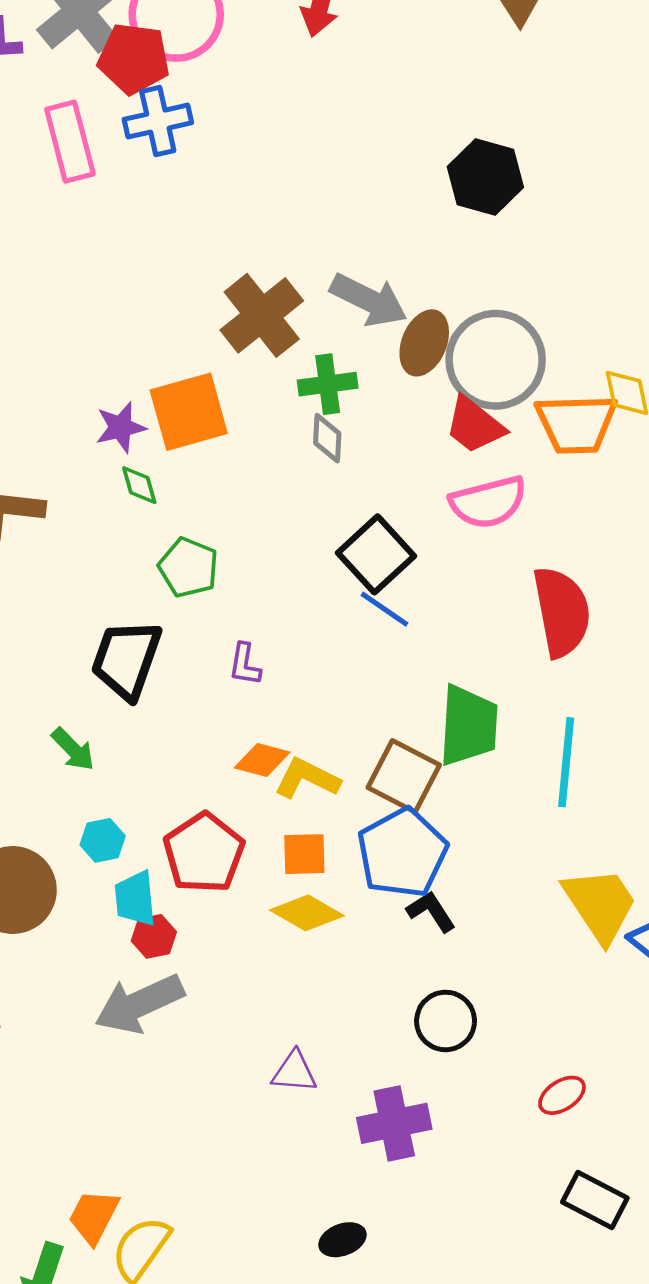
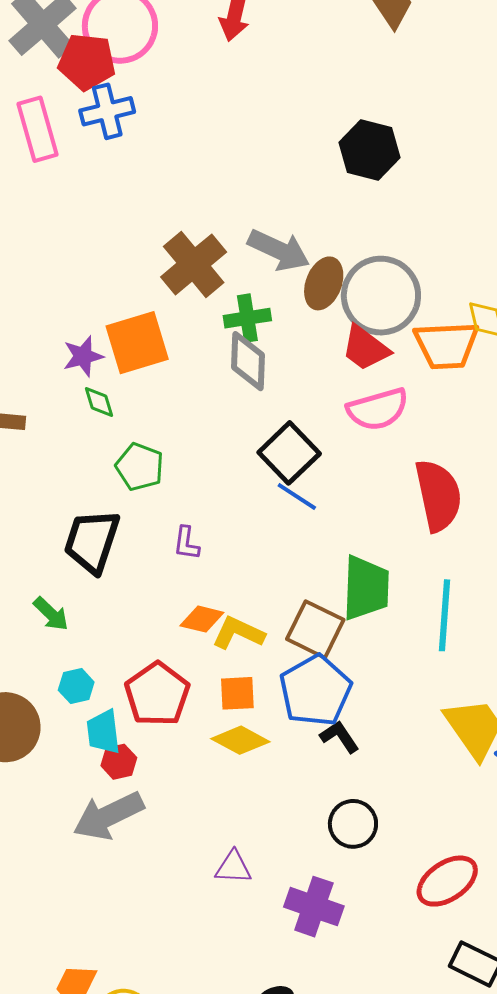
gray diamond: (327, 438) -> (248, 361), size x1.5
red ellipse: (562, 1095) -> (447, 881), size x1.6
purple cross: (394, 1123) -> (314, 907), turned 32

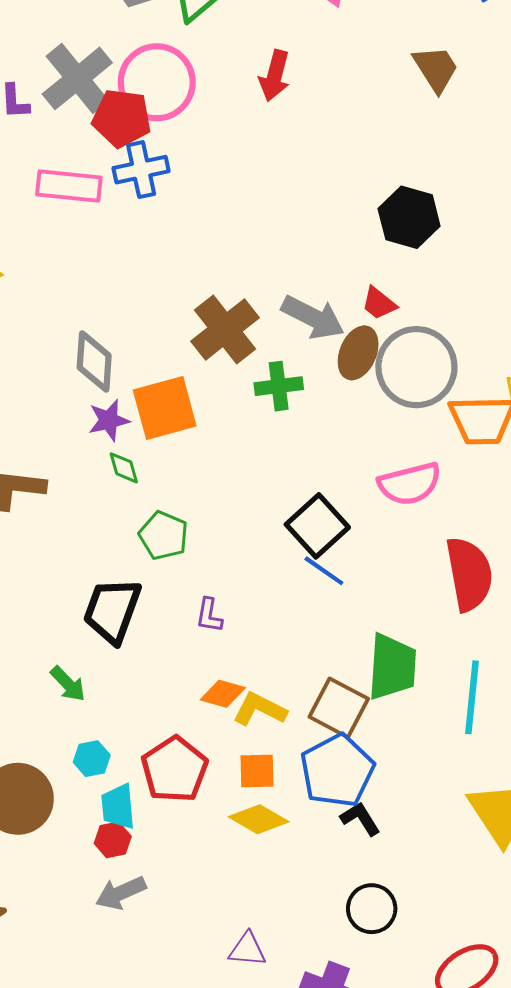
pink rectangle: (38, 129) -> (69, 186), turned -70
red trapezoid: (365, 348) -> (379, 303), moved, size x0.7
gray diamond: (248, 361) -> (94, 361), moved
red hexagon: (119, 762) -> (113, 840), moved
gray arrow: (108, 816) -> (121, 893), size x0.7

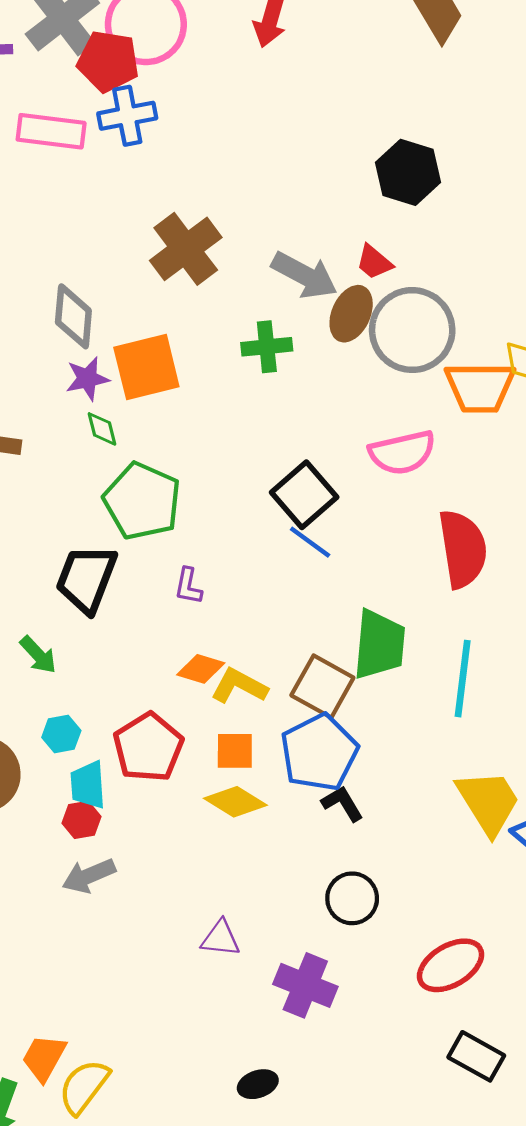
brown cross: (225, 329) -> (186, 249), moved
green pentagon: (164, 536) -> (142, 501), size x1.5

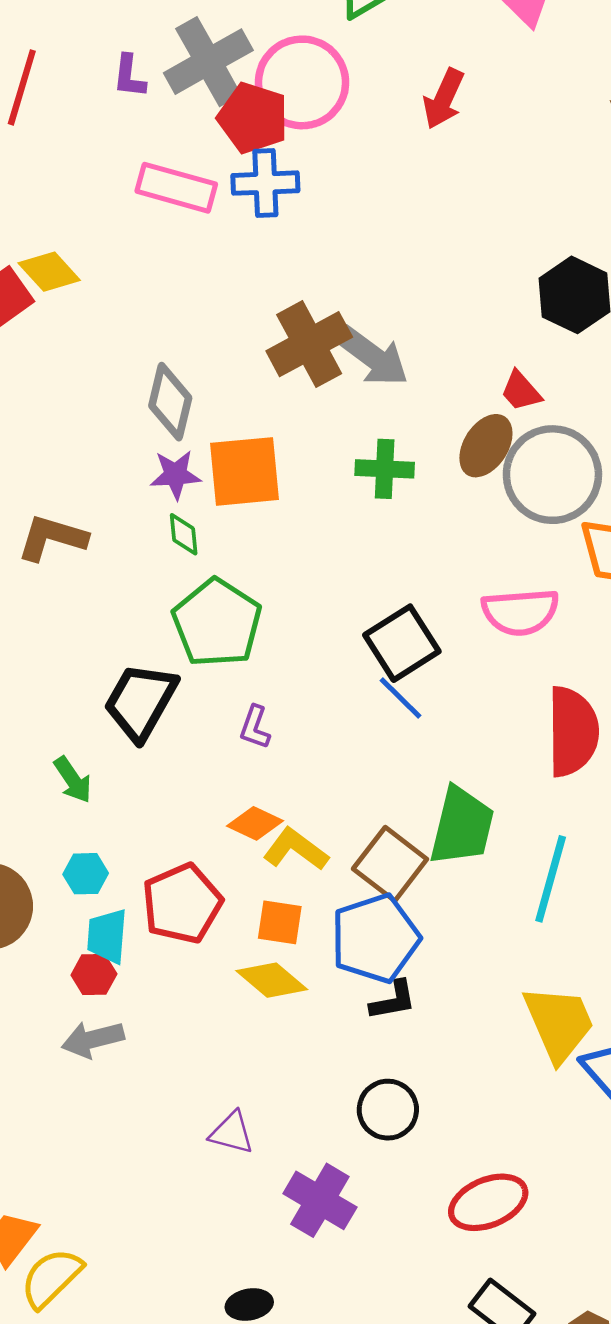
gray arrow: (304, 275) -> (373, 356), moved
black L-shape: (342, 804) -> (393, 1000), turned 102

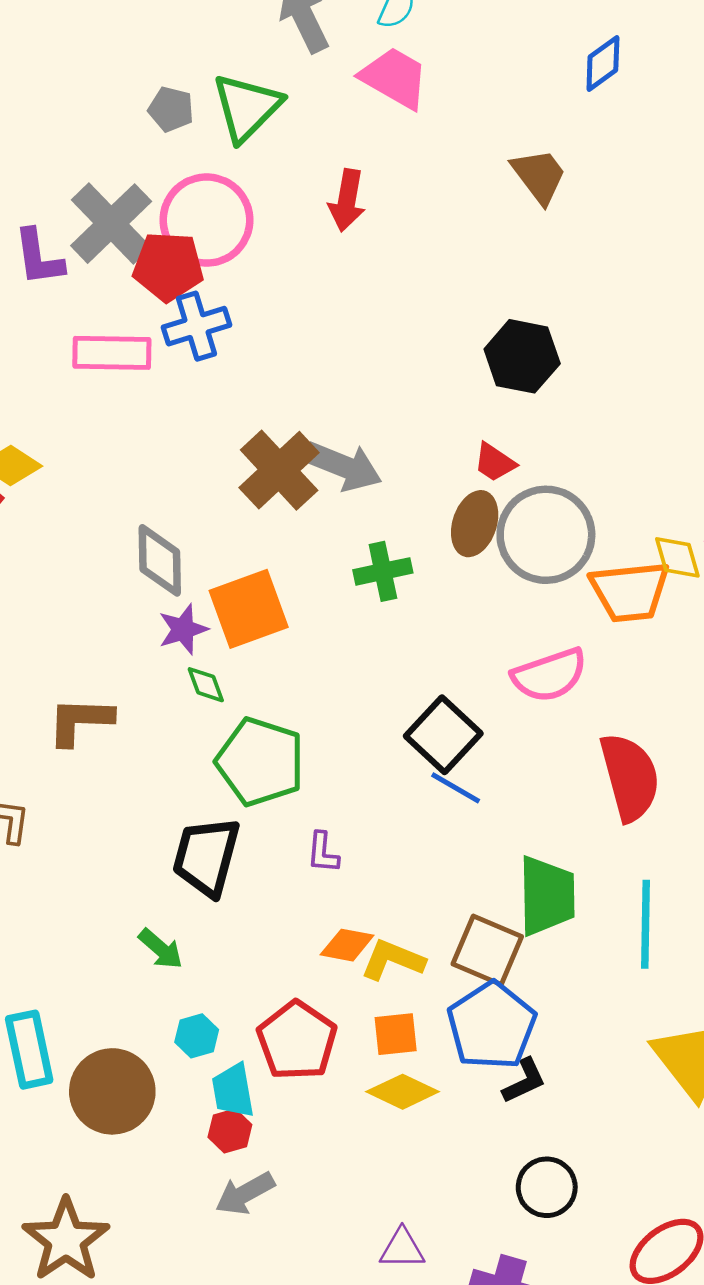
purple L-shape: (129, 76) -> (39, 257), size x1.4

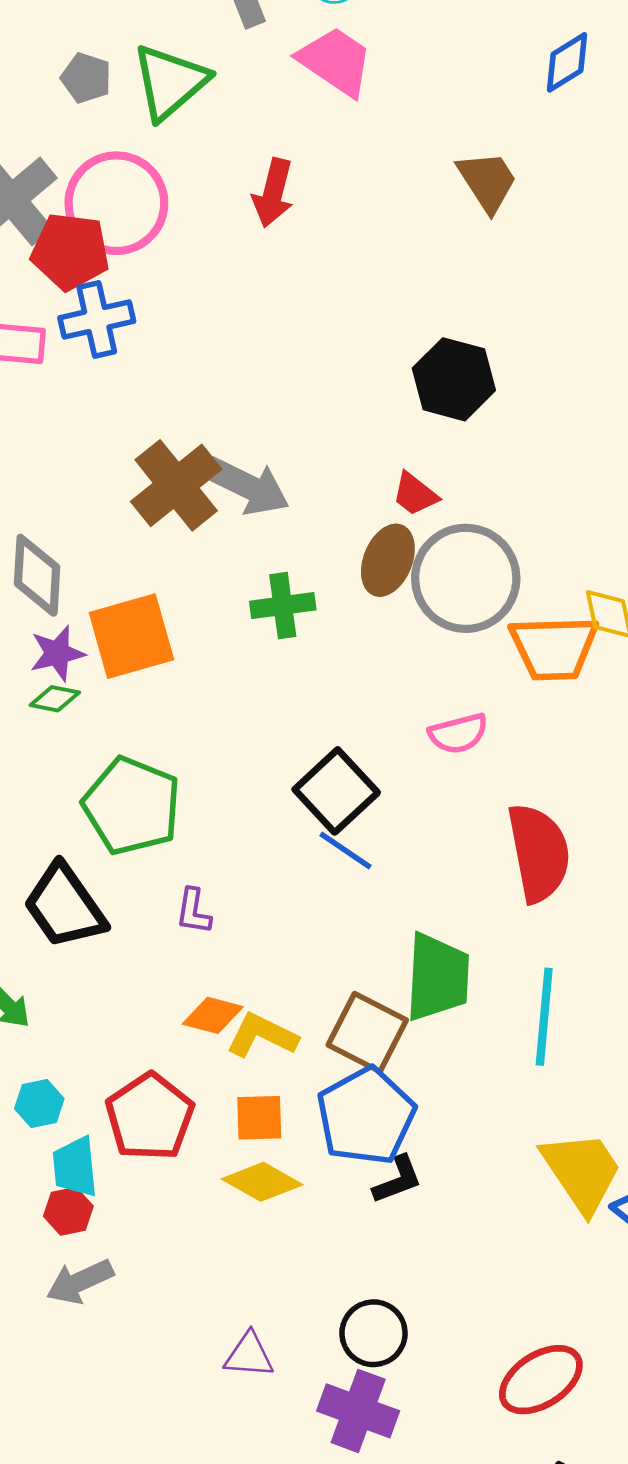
pink semicircle: (549, 675) -> (458, 734), size x0.7
green diamond: (206, 685) -> (55, 699), moved, turned -63
black trapezoid: (206, 857) -> (65, 906), turned -54
black circle: (547, 1187) -> (374, 1333), moved

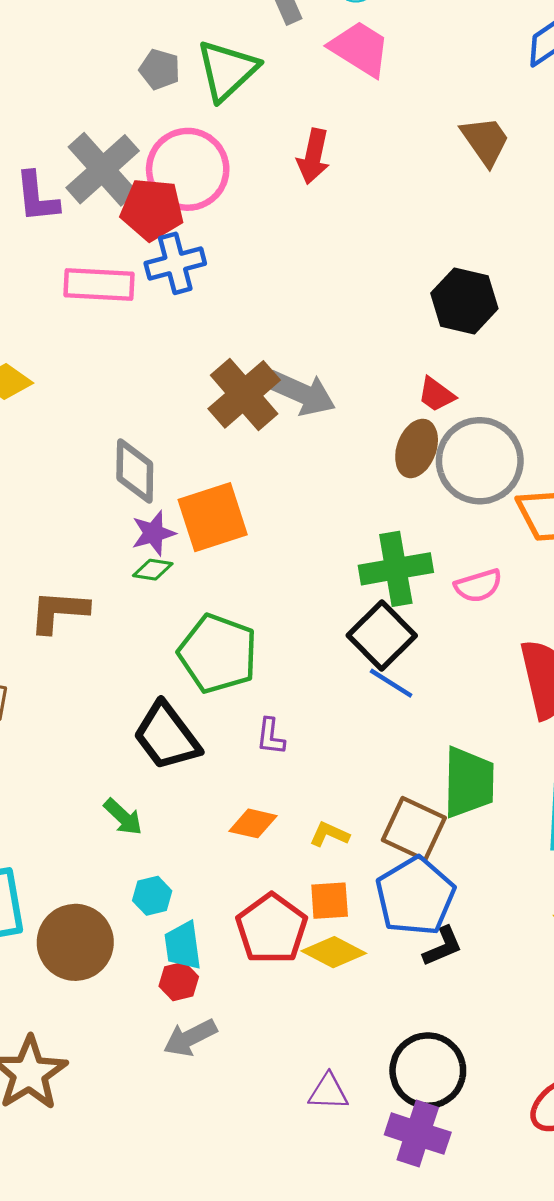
green cross: (283, 606) -> (396, 569), moved, size x1.4
orange diamond: (213, 1015) -> (253, 823), moved
yellow L-shape: (262, 1035) -> (329, 834), size x0.7
red pentagon: (150, 1117) -> (272, 929), moved
black circle: (374, 1333) -> (428, 1071), size x1.4

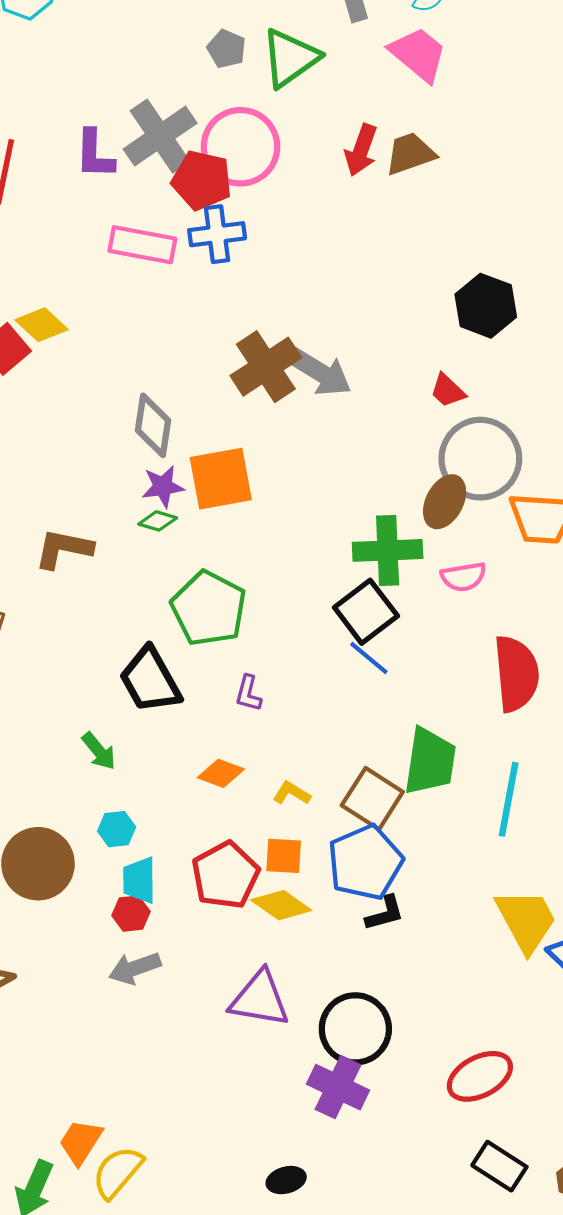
brown trapezoid: (485, 141) -> (410, 154), moved, turned -82
brown ellipse: (417, 448) -> (445, 502), moved
purple triangle: (328, 1092) -> (260, 999), moved, size x1.6

